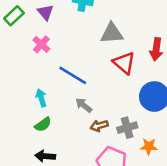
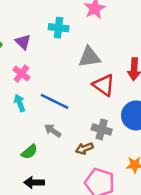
cyan arrow: (41, 98) -> (20, 103), moved
gray arrow: (84, 105) -> (53, 131), moved
gray cross: (127, 128) -> (102, 129), moved, turned 36

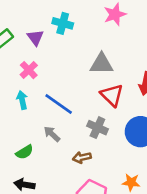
cyan cross: (59, 28) -> (63, 23), moved
gray cross: (102, 129) -> (97, 128), moved

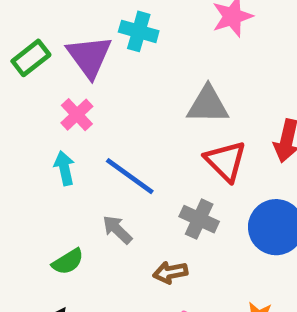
purple triangle: (35, 38) -> (89, 56), size x1.5

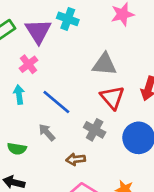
green semicircle: (68, 262) -> (17, 149), turned 36

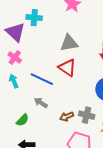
red triangle: (112, 98) -> (67, 68), moved
gray cross: (95, 130) -> (87, 115), moved
green semicircle: (17, 149) -> (22, 120), turned -40

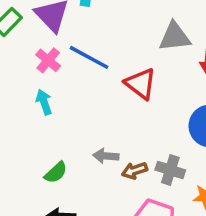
gray triangle: (69, 43) -> (175, 37), moved
blue line: (42, 79) -> (89, 57), moved
gray arrow: (41, 103) -> (106, 156), moved, turned -32

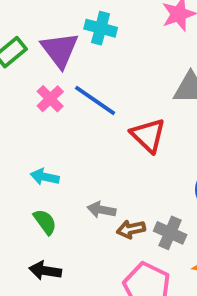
cyan arrow: (44, 102) -> (45, 177), moved, turned -65
green semicircle: (56, 172) -> (45, 222), turned -90

